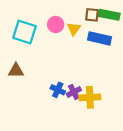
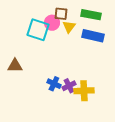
brown square: (92, 15) -> (61, 14), moved
green rectangle: (109, 15) -> (91, 15), moved
cyan square: (25, 32) -> (38, 30), moved

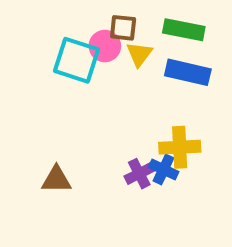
brown triangle: (15, 66) -> (56, 180), moved
blue cross: (54, 84) -> (164, 169), moved
yellow cross: (84, 91) -> (180, 147), moved

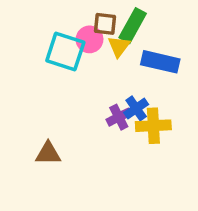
green rectangle: (184, 30) -> (133, 26), moved, turned -72
blue cross: (164, 169) -> (136, 108), moved, turned 30
purple cross: (139, 174) -> (119, 117), moved

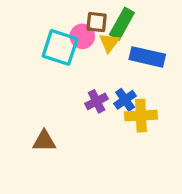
purple cross: (119, 117) -> (97, 101), moved

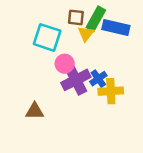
pink circle: (82, 36) -> (65, 64), moved
blue rectangle: (147, 57) -> (116, 27), moved
purple cross: (97, 101) -> (76, 80), size x1.6

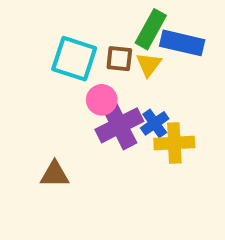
brown square: (76, 17) -> (119, 59), moved
yellow triangle: (86, 34) -> (149, 65), moved

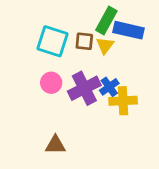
pink circle: (102, 100) -> (51, 83), moved
brown triangle: (55, 174) -> (55, 145), moved

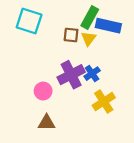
cyan square: (53, 41) -> (29, 21), moved
pink circle: (51, 83) -> (43, 91), moved
yellow cross: (123, 101) -> (104, 102), moved, turned -30

